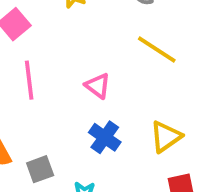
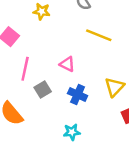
pink line: (29, 80) -> (25, 69), turned 30
gray square: (40, 169) -> (43, 90), moved

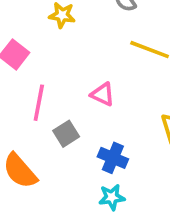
blue cross: (78, 95) -> (113, 158), moved

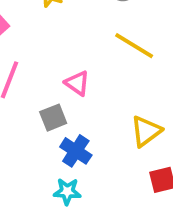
gray square: (66, 134) -> (53, 118), moved

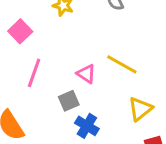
yellow line: (134, 46) -> (122, 64), moved

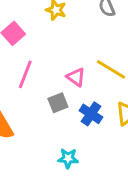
blue cross: (87, 126) -> (91, 114), moved

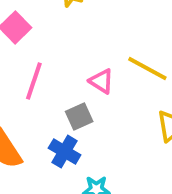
blue cross: (91, 114) -> (65, 152), moved

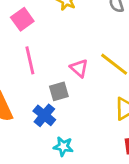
pink line: (34, 81) -> (30, 60), turned -40

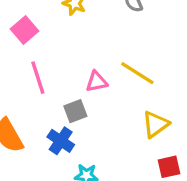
pink triangle: (79, 68) -> (97, 82), turned -48

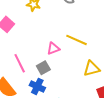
pink line: (38, 78) -> (20, 63), moved
yellow triangle: (156, 124) -> (92, 68), turned 30

